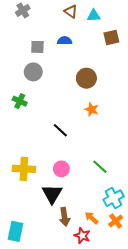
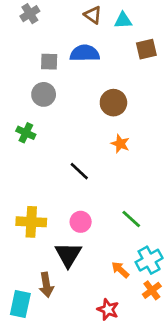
blue semicircle: (65, 41) -> (85, 53), size x1.5
brown arrow: (65, 217) -> (46, 285), moved
orange arrow: (92, 218) -> (120, 270), moved

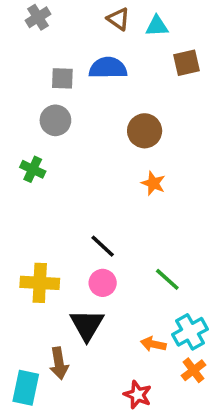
black line: (79, 171) -> (103, 246), moved
orange arrow: (120, 270) -> (153, 344), turned -30

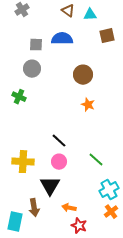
orange arrow: (153, 344) -> (69, 208), moved

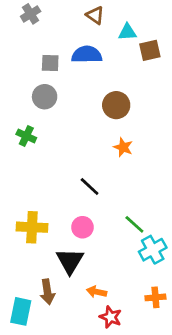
cyan triangle: (90, 15) -> (127, 32), moved
black line: (59, 141) -> (90, 187), moved
cyan cross: (109, 190) -> (153, 250), moved
orange cross: (111, 212) -> (155, 297), turned 32

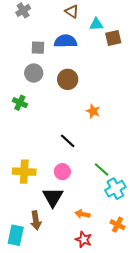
brown circle: (116, 105) -> (68, 79), moved
orange arrow: (97, 292) -> (82, 214), moved
orange cross: (155, 297) -> (117, 225), turned 32

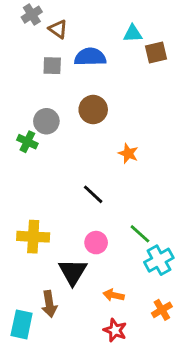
brown triangle: (72, 11) -> (58, 29), moved
gray circle: (34, 73) -> (46, 121), moved
pink circle: (62, 172) -> (96, 243), moved
orange cross: (117, 225) -> (162, 310), turned 32

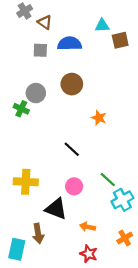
black triangle: (73, 272) -> (56, 209), turned -40

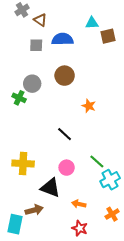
brown arrow: (38, 234) -> (34, 210), turned -96

